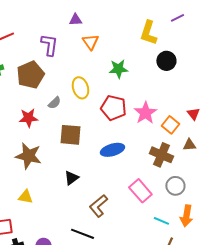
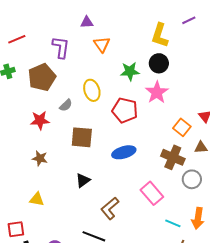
black circle: (166, 61) -> (159, 63), moved
pink star: (145, 113) -> (157, 92), moved
brown star: (28, 156) -> (40, 158), size x0.6
gray circle: (175, 186) -> (192, 179), moved

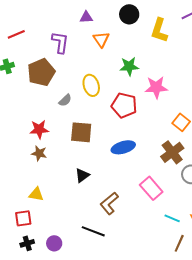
black circle: (159, 63) -> (129, 14), moved
pink star: (157, 92) -> (156, 87), turned 30
red star: (40, 120) -> (39, 129), moved
brown cross: (173, 157) -> (172, 152), turned 30
red square: (16, 229) -> (23, 218), moved

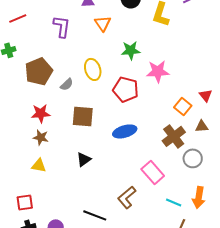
brown pentagon: (41, 72) -> (39, 71), moved
yellow triangle: (36, 194) -> (39, 165), moved
brown L-shape: (109, 203) -> (127, 197), moved

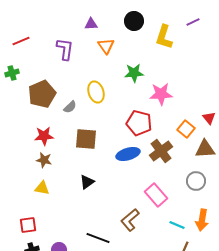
red pentagon: (126, 89) -> (139, 123), moved
brown triangle: (202, 126) -> (205, 149), size x1.5
brown cross: (174, 136) -> (161, 151), moved

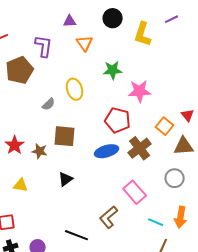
brown pentagon: (42, 94) -> (20, 70), moved
red star: (44, 136) -> (15, 145), moved, turned -30
brown star: (44, 160) -> (40, 151), moved

